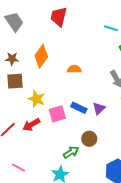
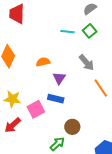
cyan line: (111, 28) -> (68, 32), moved
purple triangle: (99, 108) -> (59, 78), moved

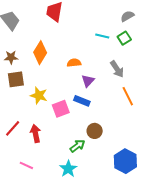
red arrow: (13, 125) -> (36, 134), moved, turned 114

